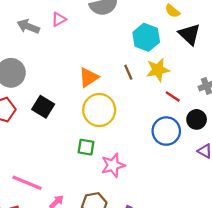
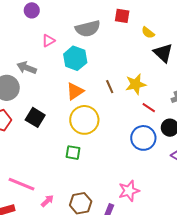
gray arrow: (28, 26) -> (27, 68), moved
cyan hexagon: (146, 37) -> (75, 58), moved
pink star: (113, 165) -> (129, 191), moved

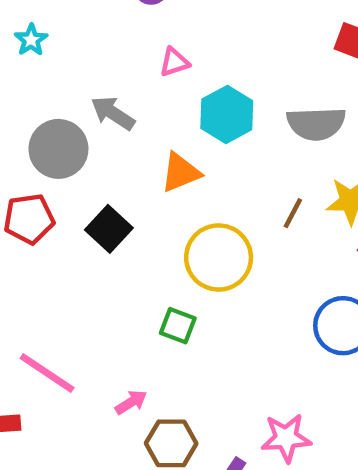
gray semicircle: (88, 29) -> (316, 124), moved
brown line: (110, 87) -> (293, 213), moved, turned 40
orange triangle: (75, 91) -> (181, 172), moved
pink arrow: (47, 201) -> (131, 402), moved

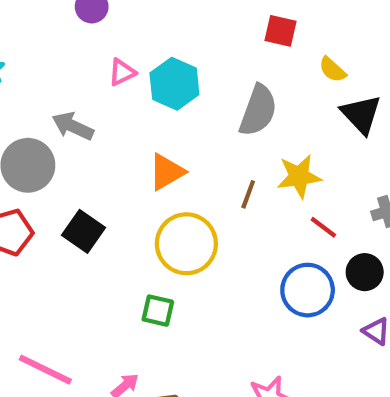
cyan hexagon: (227, 114) -> (174, 84), moved
gray semicircle: (316, 124) -> (258, 110), turned -60
orange triangle: (181, 172) -> (167, 172), moved

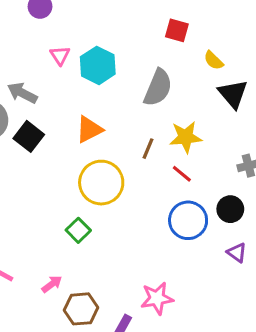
pink triangle: (122, 72) -> (60, 55), turned -40
red line: (323, 227) -> (182, 174), moved
black square: (84, 231) -> (29, 136), moved
green square: (158, 311) -> (78, 230), turned 30

